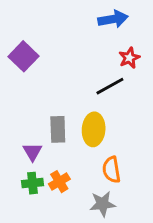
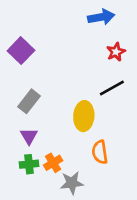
black line: (110, 86) -> (112, 88), moved
gray rectangle: (58, 129) -> (29, 101), moved, turned 40
gray star: (103, 204) -> (72, 183), moved

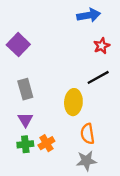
gray rectangle: (29, 101) -> (25, 89), turned -54
gray star: (72, 183) -> (86, 161), moved

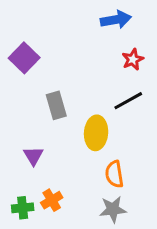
gray rectangle: (25, 89) -> (56, 105), moved
orange cross: (46, 143) -> (52, 200), moved
green cross: (25, 144) -> (23, 208), moved

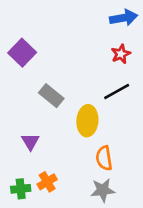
blue arrow: (116, 20) -> (124, 18), moved
gray rectangle: (56, 105) -> (51, 96), turned -35

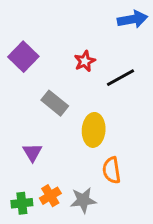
red star: (121, 54) -> (85, 61), moved
black line: (117, 91) -> (121, 78), moved
gray star: (103, 190) -> (83, 200), moved

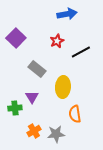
blue arrow: (133, 19) -> (67, 14), moved
purple triangle: (32, 152) -> (32, 97), moved
green cross: (22, 203) -> (15, 108), moved

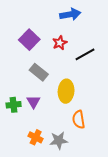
purple square: (16, 38) -> (29, 40), moved
green cross: (15, 108) -> (14, 105), moved
orange cross: (34, 131) -> (36, 137), turned -32

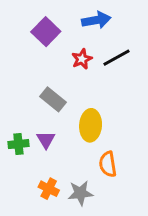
purple square: (29, 40) -> (46, 32), moved
black line: (85, 54) -> (116, 58), moved

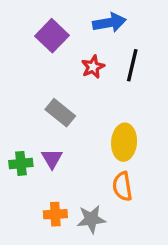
black line: (116, 58) -> (132, 65), turned -48
yellow ellipse: (91, 125) -> (124, 142), moved
orange cross: (49, 189) -> (55, 214), turned -30

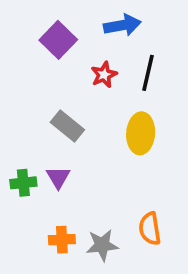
yellow ellipse: (124, 142) -> (141, 133), moved
orange semicircle: (122, 186) -> (150, 229), moved

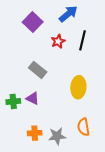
blue arrow: (122, 25) -> (68, 14), turned -30
yellow ellipse: (141, 133) -> (78, 87), moved
purple triangle: (58, 177) -> (33, 98), turned -32

